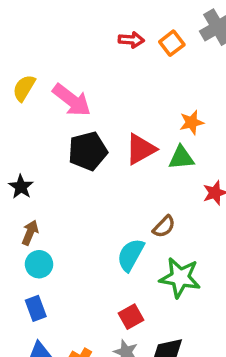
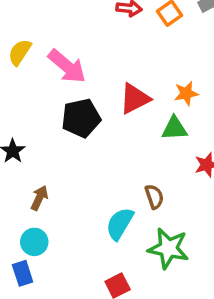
red triangle: (141, 149) -> (135, 99), moved
brown semicircle: (164, 227) -> (154, 197), turned -65
brown arrow: (30, 233) -> (39, 198), moved
cyan circle: (39, 264) -> (34, 242), moved

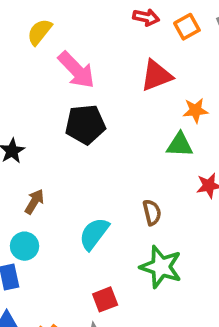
yellow semicircle: (20, 52) -> (40, 32), moved
red triangle: (135, 99) -> (156, 76), moved
cyan semicircle: (120, 224) -> (94, 234), moved

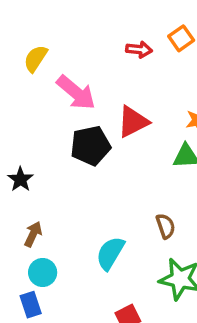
red arrow: (146, 17) -> (139, 50), moved
red triangle: (156, 76) -> (133, 122), moved
brown arrow: (34, 202) -> (33, 234), moved

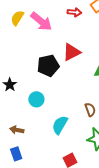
pink arrow: (76, 93) -> (41, 21), moved
brown arrow: (33, 234) -> (17, 130), moved, turned -104
cyan circle: (43, 272) -> (36, 99), moved

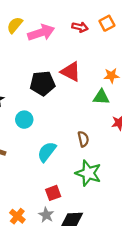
pink arrow: (41, 21) -> (41, 33), turned -65
red triangle: (72, 52) -> (71, 72), turned 48

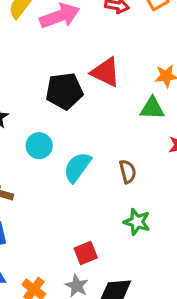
cyan semicircle: (47, 152) -> (77, 167), moved
green star: (88, 173) -> (137, 222), size x0.7

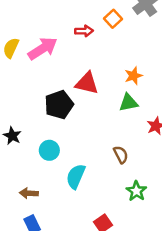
cyan semicircle: (77, 167) -> (76, 176), moved
green star: (137, 222) -> (136, 191), turned 30

